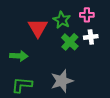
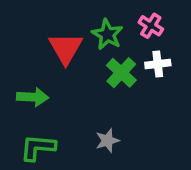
pink cross: (87, 15) -> (151, 26), turned 32
gray star: (62, 81) -> (107, 141), size x0.6

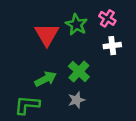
green cross: (121, 73) -> (79, 72), moved
green arrow: (33, 97) -> (46, 79), moved, turned -30

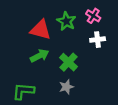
red triangle: (47, 34) -> (41, 30), turned -45
green arrow: (46, 79) -> (39, 56), moved

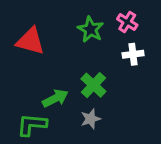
red triangle: (41, 30) -> (30, 41), moved
green arrow: (39, 56) -> (55, 98), moved

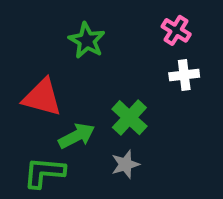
green star: (91, 29) -> (87, 41), moved
red triangle: (30, 41) -> (42, 97), moved

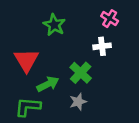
white cross: (184, 75) -> (102, 46), moved
red triangle: (42, 97) -> (26, 60), turned 44

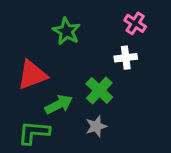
red triangle: (26, 60) -> (32, 75), turned 40

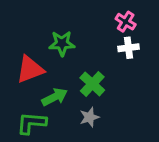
green star: (67, 31) -> (62, 43), moved, turned -30
white cross: (126, 58) -> (128, 48), moved

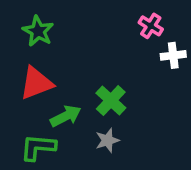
green star: (62, 43) -> (38, 31), moved, turned 30
white cross: (128, 48) -> (173, 55), moved

